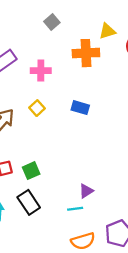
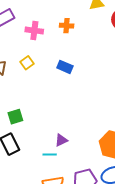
orange cross: (86, 53) -> (67, 26), moved, size x0.6

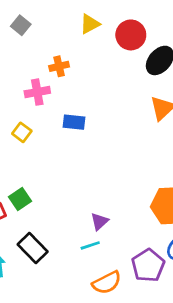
pink cross: (34, 31) -> (37, 92), moved
green square: (15, 117) -> (20, 199), moved

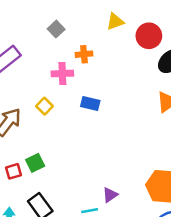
gray square: (21, 25) -> (56, 29), moved
purple triangle: (99, 222) -> (110, 195), moved

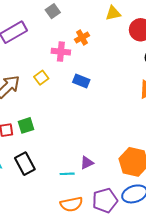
gray square: (56, 29) -> (53, 11), moved
orange cross: (84, 54) -> (82, 38), turned -32

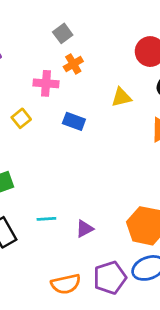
gray square: (53, 11) -> (63, 33), moved
yellow triangle: (113, 13) -> (121, 97), moved
cyan line: (67, 174) -> (46, 219), moved

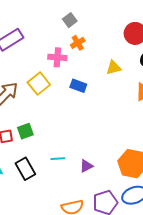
yellow square: (21, 118) -> (39, 84), size x1.5

